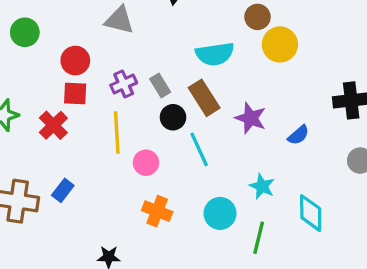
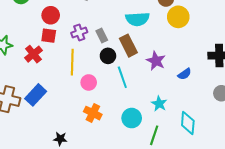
blue rectangle: (63, 190) -> (36, 95), size x1.5

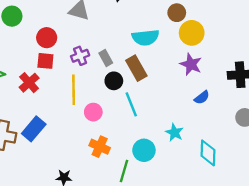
purple star: (156, 61) -> (191, 64), moved
green line: (154, 135) -> (124, 171), moved

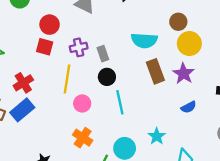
brown rectangle: (136, 68) -> (155, 71), moved
red cross: (29, 83) -> (23, 83), moved

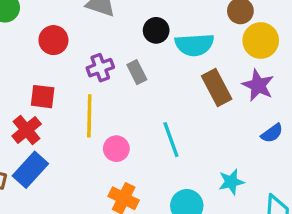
red square: (45, 47) -> (43, 97), moved
black circle: (107, 77) -> (156, 30), moved
cyan star: (157, 136) -> (231, 182), turned 30

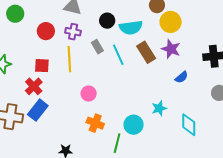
purple cross: (100, 68) -> (73, 32), moved, turned 35
yellow line: (89, 116) -> (69, 59), moved
cyan line: (171, 140) -> (118, 55), moved

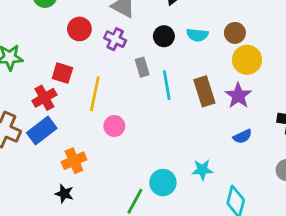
cyan semicircle: (131, 27) -> (197, 35), moved, size x0.7
yellow line: (69, 59) -> (95, 94), moved
orange cross: (95, 123) -> (74, 161), moved, turned 30

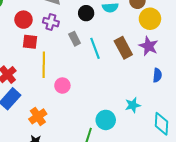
red square: (62, 73) -> (30, 42), moved
blue semicircle: (242, 136) -> (157, 75), turned -48

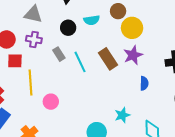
purple star: (149, 46) -> (133, 55), turned 30

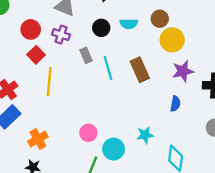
purple star: (133, 55) -> (183, 71), moved
red square: (15, 61) -> (36, 55), turned 35
pink circle: (51, 102) -> (88, 133), moved

